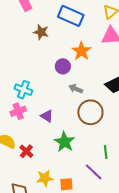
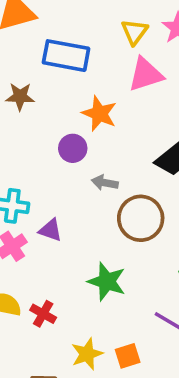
purple triangle: (47, 116) -> (50, 230), moved

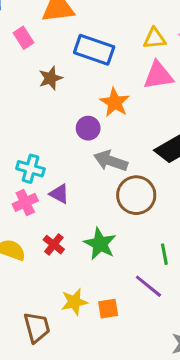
yellow triangle: (134, 32) -> (154, 38), turned 40
brown star: (20, 97) -> (51, 78), turned -30
gray arrow: (105, 183) -> (111, 161), size x1.5
red cross: (43, 314) -> (54, 245), moved

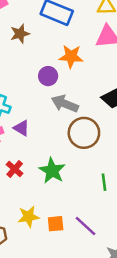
orange star: (115, 102) -> (71, 56), turned -30
purple line: (148, 286) -> (86, 226), moved

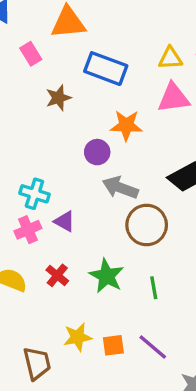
green line: (104, 182) -> (154, 288), moved

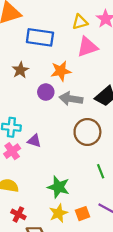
brown star: (58, 98) -> (20, 70), moved
gray arrow: (120, 188) -> (71, 99), moved
red cross: (57, 275) -> (18, 214), moved
green star: (107, 276) -> (58, 187), moved

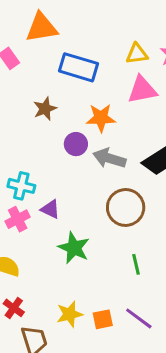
green star: (58, 187) -> (74, 248), moved

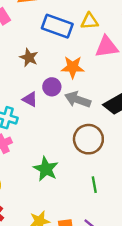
yellow triangle: (137, 54) -> (90, 21), moved
brown star: (45, 109) -> (29, 58), turned -30
purple triangle: (50, 209) -> (30, 99), moved

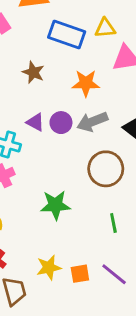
purple circle: (52, 87) -> (61, 123), moved
gray arrow: (78, 100) -> (92, 122), turned -40
green star: (46, 169) -> (55, 205), turned -30

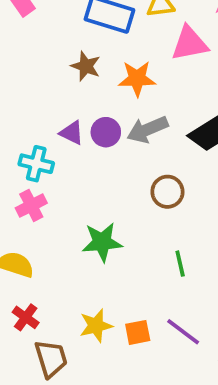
brown star: (33, 72) -> (86, 66), moved
brown circle: (106, 169) -> (167, 192), size x0.7

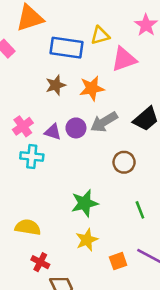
brown star: (86, 66) -> (56, 85), turned -30
pink cross: (31, 205) -> (23, 126), moved
yellow star: (96, 326) -> (87, 240), moved

